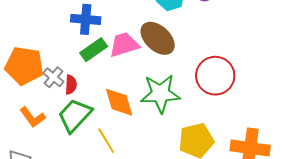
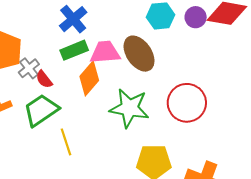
blue cross: (86, 19) -> (73, 19), turned 32
red semicircle: (71, 85) -> (44, 79), turned 126
orange diamond: (119, 102) -> (89, 78), moved, turned 44

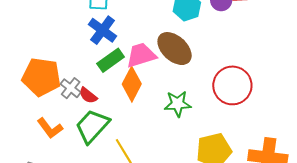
green star: (129, 108) -> (178, 104), size x0.7

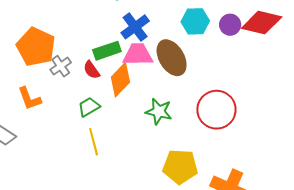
blue cross: (102, 30) -> (135, 27), moved
red semicircle: (88, 95) -> (91, 70), moved
green trapezoid: (92, 126) -> (89, 107), moved, size x0.6

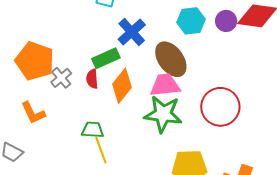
pink trapezoid: (138, 55) -> (165, 85), moved
red semicircle: (91, 70) -> (92, 79), turned 36
green trapezoid: (89, 107) -> (93, 130), moved, turned 40
green star: (159, 112) -> (163, 114), size x1.4

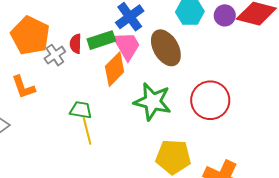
red semicircle: (92, 79) -> (76, 44), moved
pink trapezoid: (165, 85) -> (127, 46), moved, turned 60

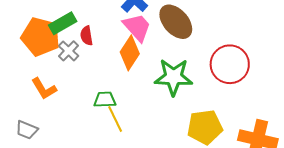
green rectangle: (101, 40) -> (63, 23), moved

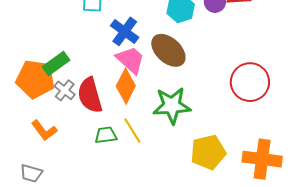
red semicircle: (87, 36) -> (90, 95), moved, size x1.8
red circle: (230, 64) -> (250, 82), moved
yellow line: (115, 119) -> (132, 131), moved

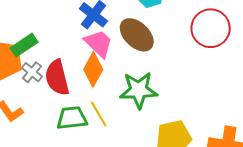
red circle: (250, 82) -> (211, 28), moved
green trapezoid: (106, 135) -> (72, 118), size x1.4

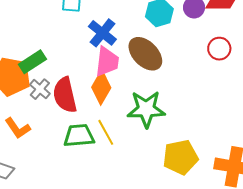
red circle: (211, 28) -> (219, 49), size x0.6
pink trapezoid: (99, 43) -> (107, 62), turned 52

